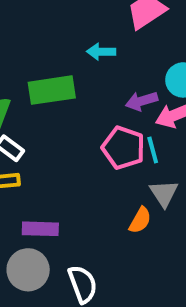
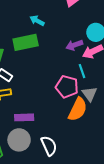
cyan arrow: (101, 52) -> (37, 21), moved, turned 32
pink pentagon: (123, 148) -> (67, 87), moved
orange semicircle: (140, 220) -> (78, 109), size x1.6

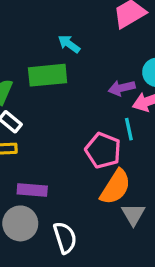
gray triangle: (90, 94) -> (133, 214), moved

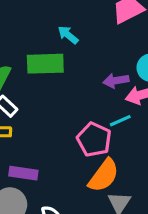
cyan line: (129, 129) -> (120, 121), turned 75

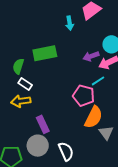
cyan arrow: (68, 35) -> (70, 23), moved, turned -128
purple rectangle: (23, 173) -> (43, 124), turned 66

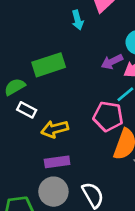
green semicircle: (18, 66) -> (15, 87), turned 49
yellow arrow: (21, 101) -> (55, 129), moved
purple rectangle: (43, 124) -> (57, 162), turned -66

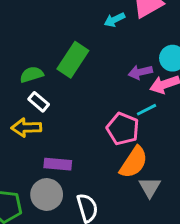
cyan arrow: (78, 20) -> (114, 20), turned 66
green rectangle: (49, 65) -> (73, 60), turned -52
yellow arrow: (55, 129) -> (26, 128), moved

